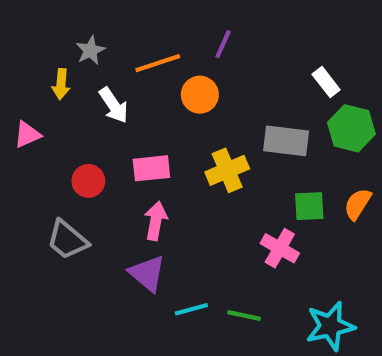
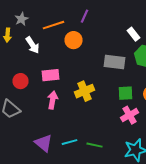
yellow cross: (227, 170) -> (84, 91), moved
pink cross: (280, 248) -> (130, 115), moved, turned 30
purple triangle: (147, 273) -> (44, 143), moved

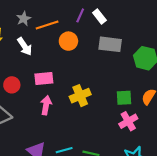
gray star: (22, 19) -> (24, 19), moved
white rectangle: (134, 34) -> (99, 17), moved
gray rectangle: (114, 62) -> (110, 44), moved

